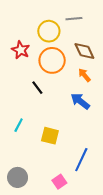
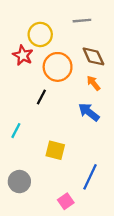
yellow circle: (49, 31) -> (40, 34), moved
black line: (37, 88) -> (41, 97), turned 64
cyan line: (19, 125) -> (16, 131), moved
gray circle: (18, 177) -> (19, 182), moved

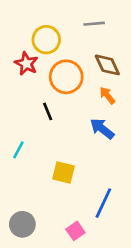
black line: (41, 97) -> (48, 111), turned -49
gray circle: (19, 182) -> (22, 224), moved

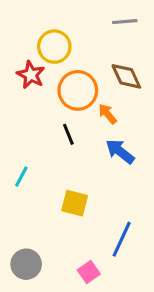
gray line: (94, 24) -> (125, 22), moved
orange arrow: (107, 95) -> (108, 114), moved
black line: (48, 111) -> (68, 134), moved

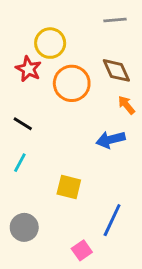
orange arrow: (108, 114) -> (126, 105), moved
black line: (68, 134) -> (23, 124), moved, turned -36
blue arrow: (120, 151) -> (111, 140), turned -52
gray circle: (26, 264) -> (24, 227), moved

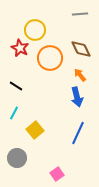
orange arrow: (126, 105) -> (80, 75), moved
blue arrow: (111, 140) -> (77, 97), turned -90
yellow square: (69, 187) -> (35, 130), moved, turned 36
blue line: (112, 220) -> (78, 133), moved

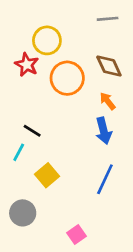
black line: (16, 86) -> (32, 131), moved

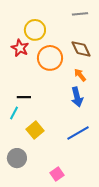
black line: (32, 131) -> (24, 97), turned -32
blue line: (105, 179) -> (78, 133), turned 35

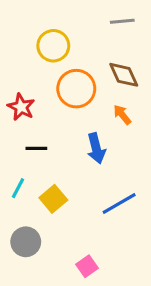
red star: (20, 48) -> (21, 107), moved
blue arrow: (77, 97) -> (96, 148), moved
cyan line: (14, 113) -> (18, 188), moved

